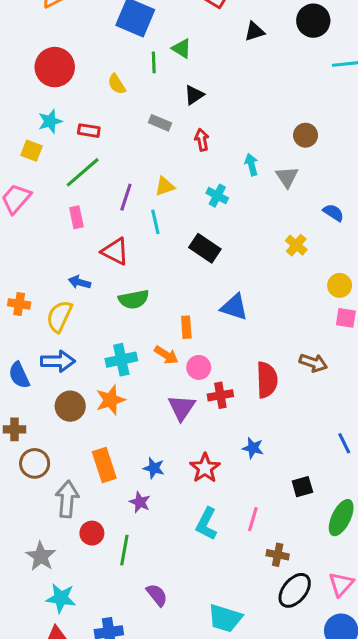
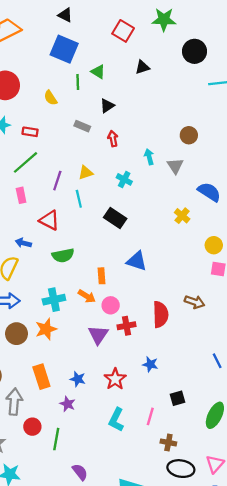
black triangle: (254, 31) -> (142, 67), moved
blue semicircle: (333, 213) -> (209, 192), size x1.5
black square: (302, 487) -> (177, 398), moved
black ellipse: (295, 590) -> (181, 469), turned 60

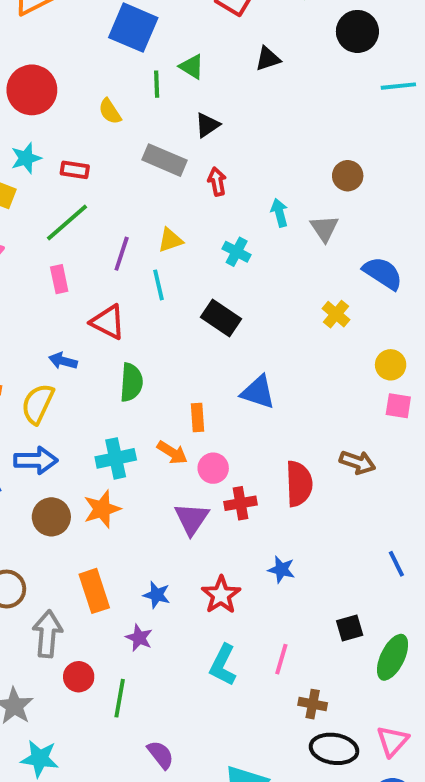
gray rectangle: (82, 126) -> (164, 160), size x1.5
green semicircle: (63, 255) -> (131, 382), turned -75
black square: (177, 398) -> (350, 628), moved

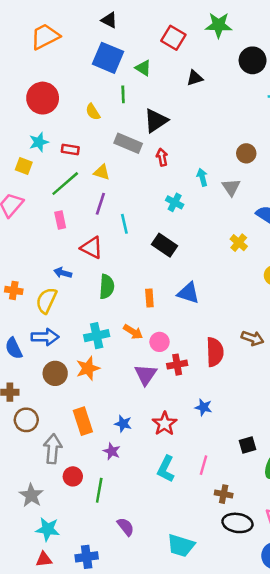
green triangle: (192, 67) -> (143, 68), moved
black triangle: (207, 125) -> (156, 121), size x1.5
yellow triangle: (170, 240) -> (102, 172), moved, turned 36
orange rectangle: (198, 417) -> (149, 298), moved

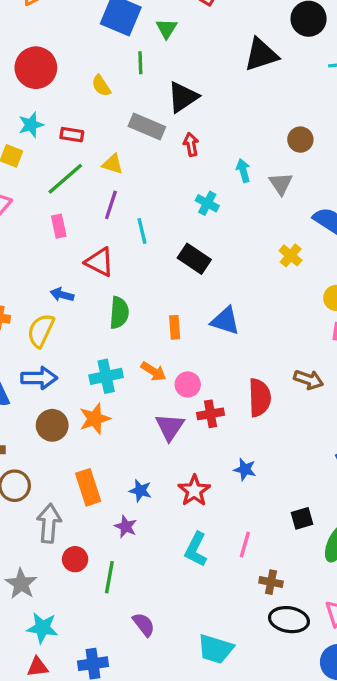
green triangle: (143, 68) -> (166, 29), turned 30
black triangle: (195, 78) -> (261, 55), moved, size x1.6

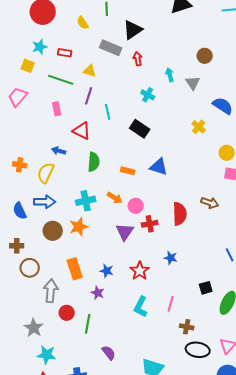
green line: (65, 179) -> (61, 80), turned 60
orange rectangle: (175, 327) -> (128, 171), turned -72

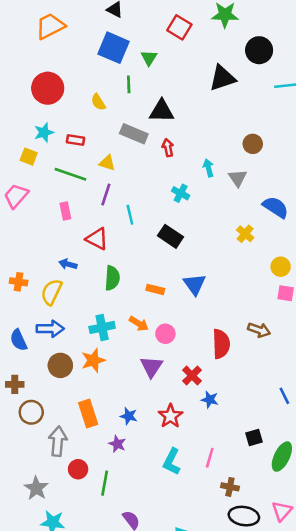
black triangle: (133, 30) -> (162, 111), turned 35
blue triangle: (159, 167) -> (195, 284), turned 36
red cross: (150, 224) -> (192, 376), moved, turned -35

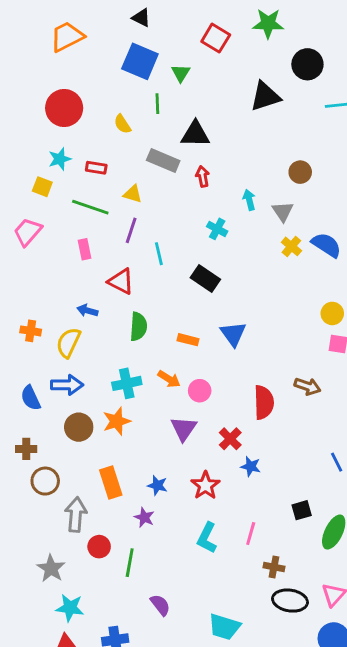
yellow cross: (245, 234) -> (291, 246), moved

